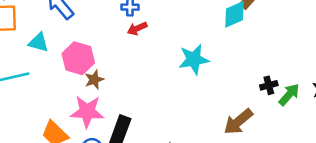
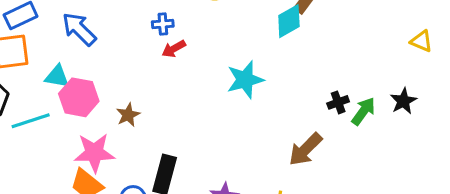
pink hexagon: (78, 58) -> (79, 97), moved
pink star: (87, 112) -> (94, 153), moved

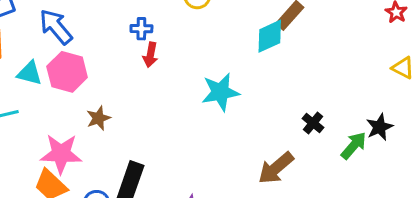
red arrow: (174, 49) -> (150, 55), turned -55
pink hexagon: (79, 97) -> (67, 72), moved
black cross: (338, 102) -> (313, 123), turned -35
green arrow: (363, 111) -> (354, 146), moved

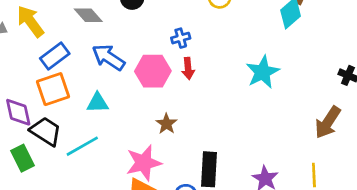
red arrow: (150, 55) -> (188, 68), moved
pink hexagon: (67, 72) -> (153, 71), moved

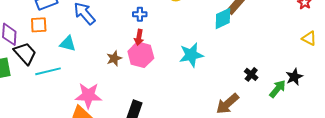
pink hexagon: (153, 71) -> (141, 55), moved
orange square: (53, 89) -> (39, 25), size x0.7
brown star: (166, 124) -> (114, 58), moved

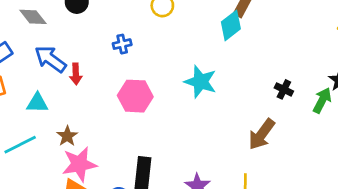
red arrow: (139, 37) -> (76, 74), moved
cyan star: (191, 55) -> (200, 82), turned -30
brown star: (114, 58) -> (67, 136), moved

